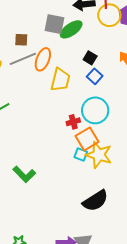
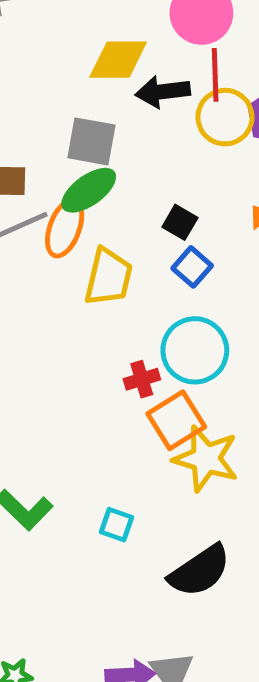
green ellipse: (71, 29) -> (89, 190), moved
cyan square: (81, 154) -> (117, 525), moved

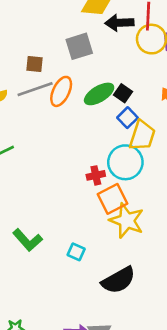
gray square: (91, 141) -> (79, 46), turned -32
green ellipse: (89, 190) -> (99, 94), moved
yellow trapezoid: (108, 277) -> (142, 136), moved

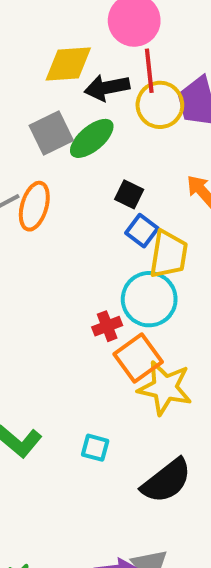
green ellipse: (99, 94) -> (92, 138), moved

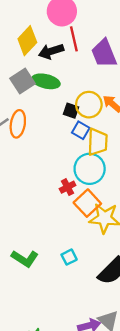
yellow diamond: (68, 64) -> (27, 41), turned -36
yellow circle: (160, 105) -> (89, 105), moved
green ellipse: (92, 138) -> (46, 81), turned 60
cyan square: (95, 448) -> (69, 257), turned -35

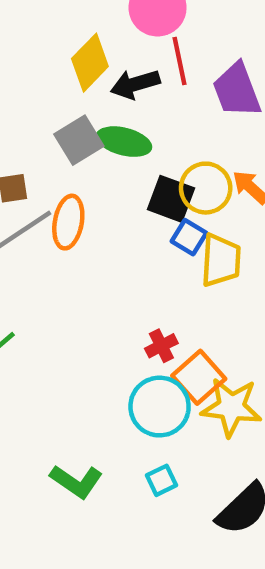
black square: (71, 111) -> (171, 199), size x1.5
cyan circle: (90, 169) -> (160, 407), moved

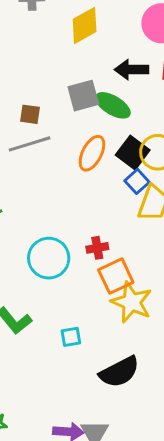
yellow diamond: (90, 63) -> (85, 25), moved
orange ellipse: (68, 222) -> (92, 153), moved
cyan circle: (160, 407) -> (49, 258), moved

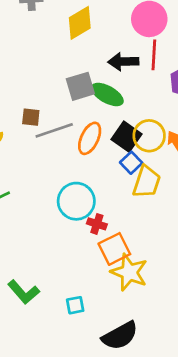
brown square: (30, 114) -> (31, 117), moved
gray line: (30, 144) -> (54, 130), moved
red cross: (97, 248) -> (97, 224), turned 30
cyan circle: (49, 258) -> (76, 201), moved

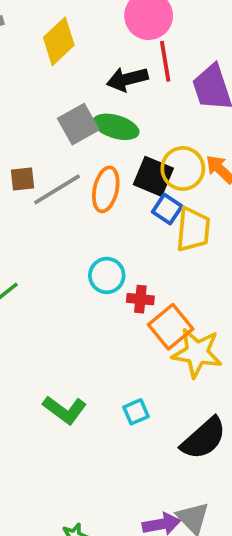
cyan circle: (76, 201) -> (107, 275), size x0.7

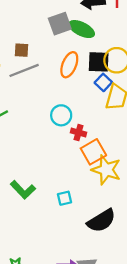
black square: (153, 176) -> (99, 62), turned -30
gray line: (57, 189) -> (24, 70), moved

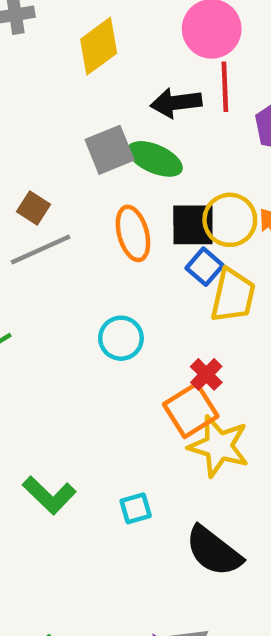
brown square: (22, 50) -> (33, 208), turned 32
orange ellipse: (69, 65) -> (133, 233), turned -35
red cross: (79, 133) -> (206, 374), moved, turned 32
black semicircle: (101, 221) -> (214, 551), turned 72

